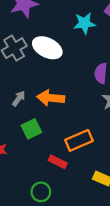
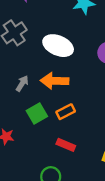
white ellipse: (47, 48) -> (58, 46), moved
orange rectangle: (79, 140) -> (66, 112), moved, size x0.7

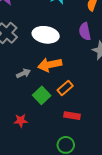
gray arrow: (22, 83) -> (23, 73), turned 48

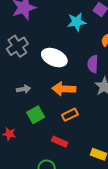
orange arrow: (50, 65) -> (64, 89), moved
orange rectangle: (65, 88) -> (70, 115), moved

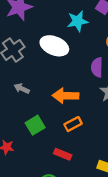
white ellipse: (54, 58) -> (54, 46), moved
gray arrow: (23, 89) -> (22, 89), moved, turned -144

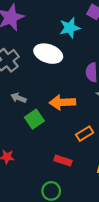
orange rectangle: (73, 124) -> (85, 134), moved
green square: (35, 125) -> (34, 119), moved

